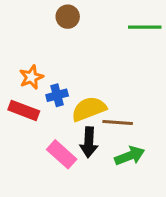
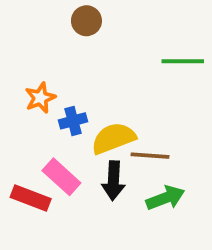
green line: (145, 27) -> (183, 61), moved
red rectangle: (24, 110) -> (31, 198), moved
pink rectangle: (62, 154) -> (61, 177), moved

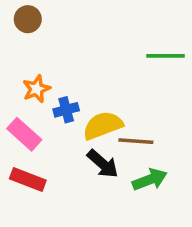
brown circle: (86, 21) -> (28, 19), moved
pink rectangle: (61, 177) -> (24, 134), moved
black arrow: (113, 181) -> (103, 164), turned -52

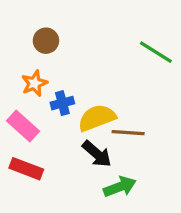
brown circle: (28, 19) -> (46, 41), moved
green line: (165, 56) -> (156, 52), turned 32
green arrow: (150, 180) -> (120, 187), moved

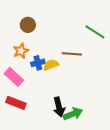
yellow semicircle: (97, 118) -> (51, 65), moved, size x0.7
brown line: (128, 133) -> (72, 54), moved
black arrow: (97, 154) -> (59, 107), moved, turned 36

